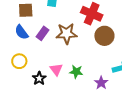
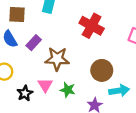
brown star: (66, 34) -> (57, 59), moved
brown circle: (104, 36) -> (102, 70), moved

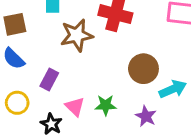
purple rectangle: (34, 43) -> (49, 80), moved
brown star: (57, 59) -> (77, 35), moved

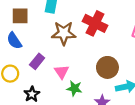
pink triangle: (75, 107) -> (62, 72), moved

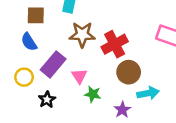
red cross: (95, 23) -> (115, 44), moved, turned 35
purple rectangle: (37, 61) -> (53, 64), size x1.5

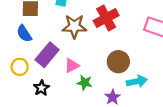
red cross: (115, 44) -> (106, 18), moved
pink triangle: (79, 76) -> (72, 66), turned 35

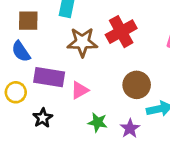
purple rectangle: (47, 55) -> (49, 77), turned 60
green star: (85, 83) -> (98, 122), moved

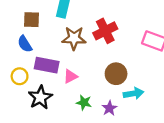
black star: (43, 118) -> (40, 97), size x1.5

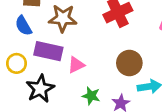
brown star: (74, 38) -> (63, 18), moved

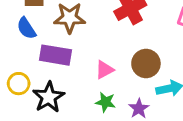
yellow circle: (17, 63) -> (19, 84), moved
pink triangle: (76, 65) -> (105, 70), moved

